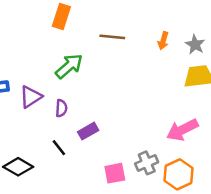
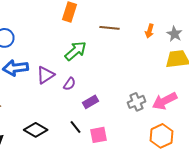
purple semicircle: (61, 108) -> (70, 84), turned 32
black line: (59, 148) -> (76, 127), moved
gray cross: (147, 163) -> (136, 102), moved
pink square: (115, 173) -> (98, 135), moved

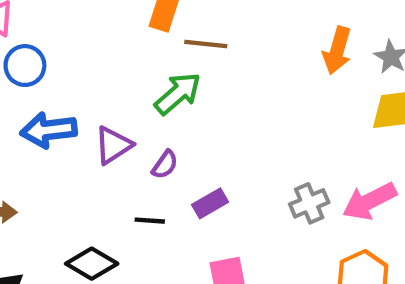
brown line: (110, 28) -> (206, 44), moved
orange arrow: (150, 31) -> (337, 50), size x1.5
black line: (76, 127) -> (150, 221), moved, turned -48

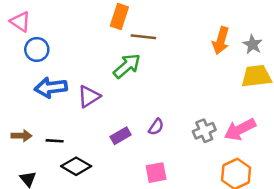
purple semicircle: (165, 165) -> (156, 127), moved
purple rectangle: (210, 203) -> (121, 136), moved
black line: (150, 221) -> (55, 141), moved

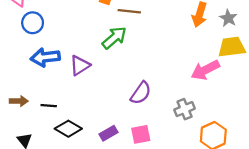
purple semicircle: (156, 127) -> (141, 93), size x1.5
pink arrow: (240, 129) -> (205, 70), moved
gray cross: (204, 131) -> (185, 109), moved
purple rectangle: (121, 136) -> (109, 133), moved

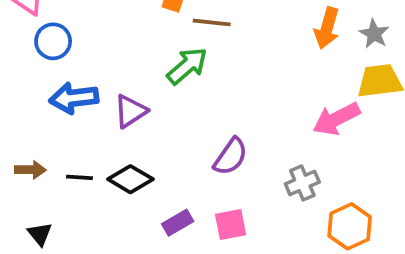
black diamond: (68, 129) -> (130, 179), moved

